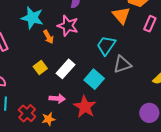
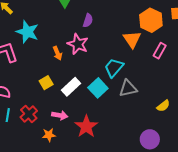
cyan star: (32, 18) -> (27, 32), moved
cyan square: (94, 79) -> (98, 88), moved
red cross: (27, 113) -> (29, 114), moved

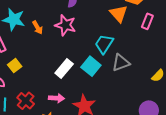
orange arrow: (57, 53) -> (38, 28), moved
yellow square: (46, 83) -> (15, 66), moved

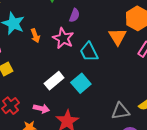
cyan trapezoid: (104, 44) -> (89, 52), moved, turned -70
gray triangle: (121, 63) -> (120, 111), moved

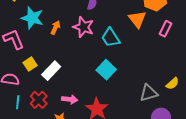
orange arrow: (35, 36) -> (55, 28), turned -128
white rectangle: (54, 81) -> (51, 71), moved

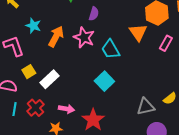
cyan star: (32, 18) -> (33, 26), size x0.7
orange arrow: (55, 28) -> (56, 36), size x1.5

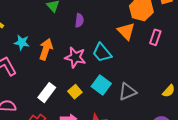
pink star: (84, 37) -> (75, 57), moved
yellow square: (29, 72) -> (75, 92), moved
gray triangle: (146, 107) -> (127, 92), moved

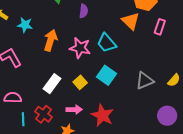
cyan star: (22, 42) -> (25, 25), moved
gray triangle: (127, 92) -> (145, 81), moved

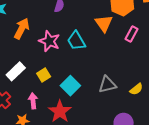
cyan square: (106, 75) -> (70, 86), moved
pink arrow: (74, 110) -> (33, 101), turned -105

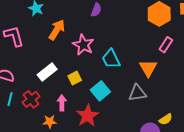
orange triangle: (104, 23) -> (148, 68), moved
cyan trapezoid: (76, 41) -> (111, 59), moved
yellow semicircle: (136, 89) -> (166, 119), moved

